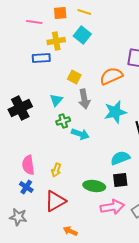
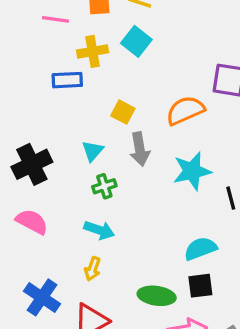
cyan arrow: (80, 134) -> (99, 230), moved
pink semicircle: (28, 165) -> (32, 222), moved, turned 126
blue cross: (26, 187) -> (42, 297), size x1.5

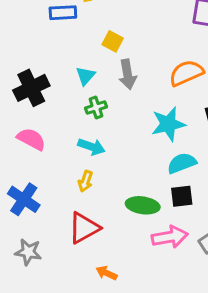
orange semicircle: (185, 110) -> (186, 73), moved
cyan star: (192, 171) -> (168, 124), moved
blue cross: (42, 297) -> (24, 199), moved

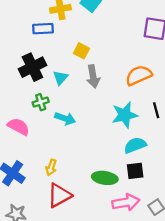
black cross: (31, 88) -> (32, 67), moved
green cross: (96, 107) -> (41, 102), moved
cyan arrow: (91, 147) -> (65, 118), moved
yellow arrow: (85, 181) -> (51, 167), moved

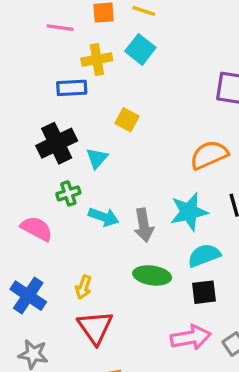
gray arrow: (93, 76) -> (144, 225), moved
green ellipse: (105, 178) -> (152, 275), moved
red triangle: (59, 195) -> (95, 327), turned -36

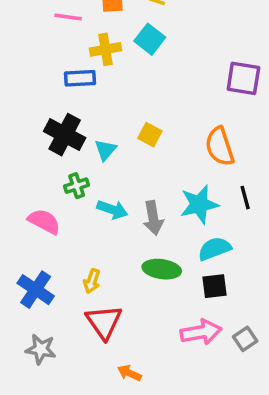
yellow square: (127, 120) -> (150, 135), moved
black cross: (57, 143) -> (65, 135), turned -36
orange semicircle: (209, 155) -> (220, 146), turned -84

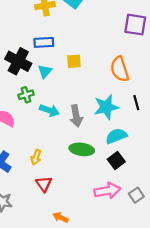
blue rectangle: (80, 78) -> (44, 42), moved
yellow square: (150, 135) -> (74, 61), turned -32
black square: (215, 286) -> (116, 161), turned -30
red triangle: (104, 322) -> (44, 184), size x0.7

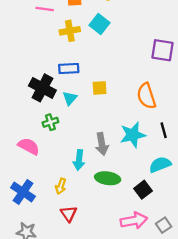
cyan arrow: (49, 110) -> (79, 160), moved, turned 78
cyan semicircle: (116, 136) -> (160, 165), moved

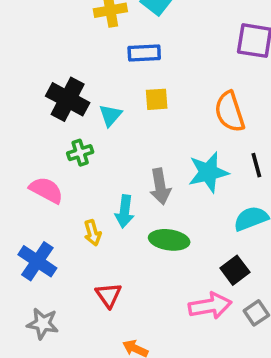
blue rectangle: (69, 69) -> (144, 53), moved
yellow arrow: (61, 186) -> (93, 233), moved, turned -35
black square: (143, 190) -> (235, 270), moved

